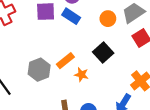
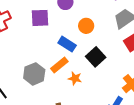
blue rectangle: (71, 16) -> (67, 44), moved
orange circle: (108, 19) -> (86, 26), moved

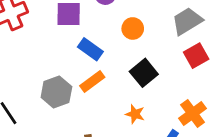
blue rectangle: (67, 44) -> (90, 49), moved
orange star: (75, 78) -> (135, 114), moved

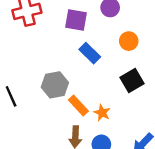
orange rectangle: (92, 81) -> (78, 106), moved, turned 75
orange star: (135, 114) -> (102, 113), moved

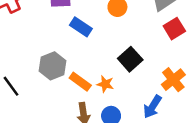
black square: (132, 80) -> (130, 59), moved

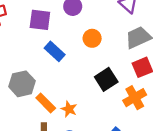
black square: (130, 59) -> (106, 79), moved
orange cross: (173, 80) -> (135, 98), moved

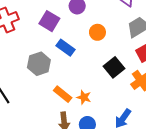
purple square: (40, 20) -> (49, 21), turned 30
gray hexagon: (22, 84) -> (39, 64), moved

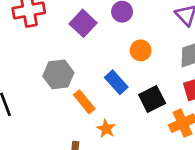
blue rectangle: (66, 48) -> (116, 82), moved
orange rectangle: (63, 94) -> (84, 102), moved

